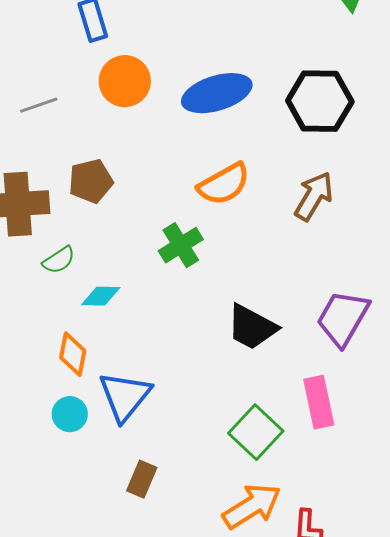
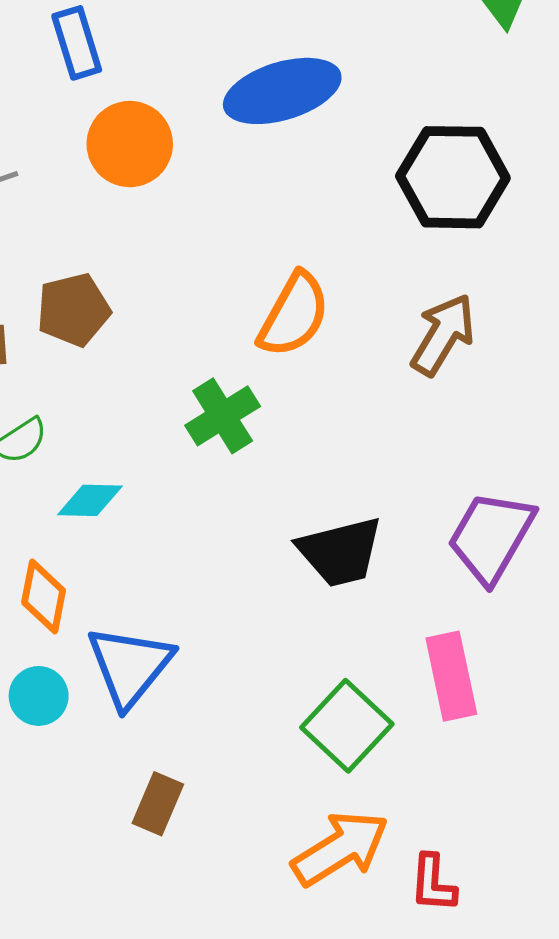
blue ellipse: (217, 93) -> (282, 91), moved
orange semicircle: (224, 184) -> (294, 315), turned -32
black trapezoid: (252, 327) -> (340, 552), turned -42

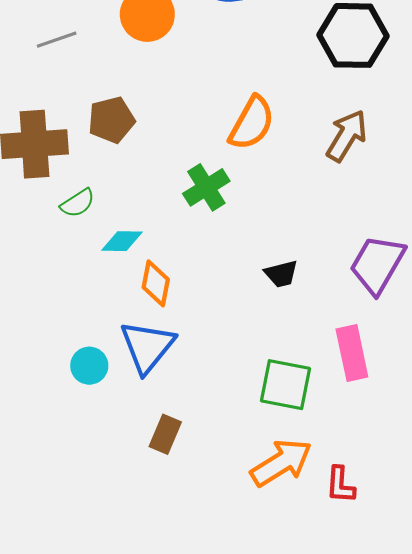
black trapezoid: (340, 552) -> (281, 274), size x0.6
orange diamond: (44, 597) -> (156, 283), moved
green square: (347, 726) -> (285, 385), turned -32

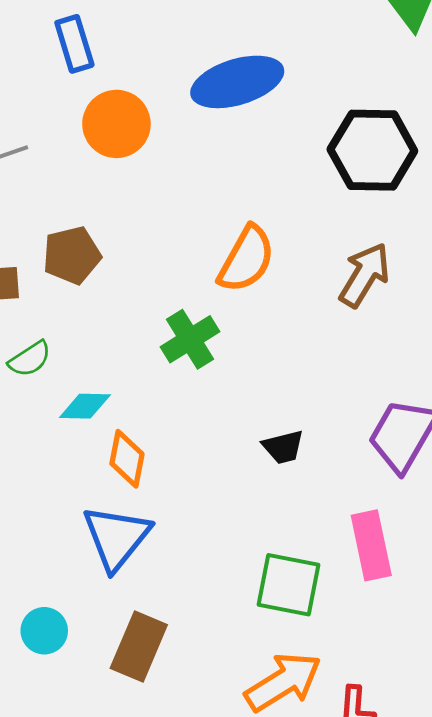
cyan circle: (89, 366) -> (44, 631), moved
brown rectangle: (165, 434) -> (139, 647), size x1.4

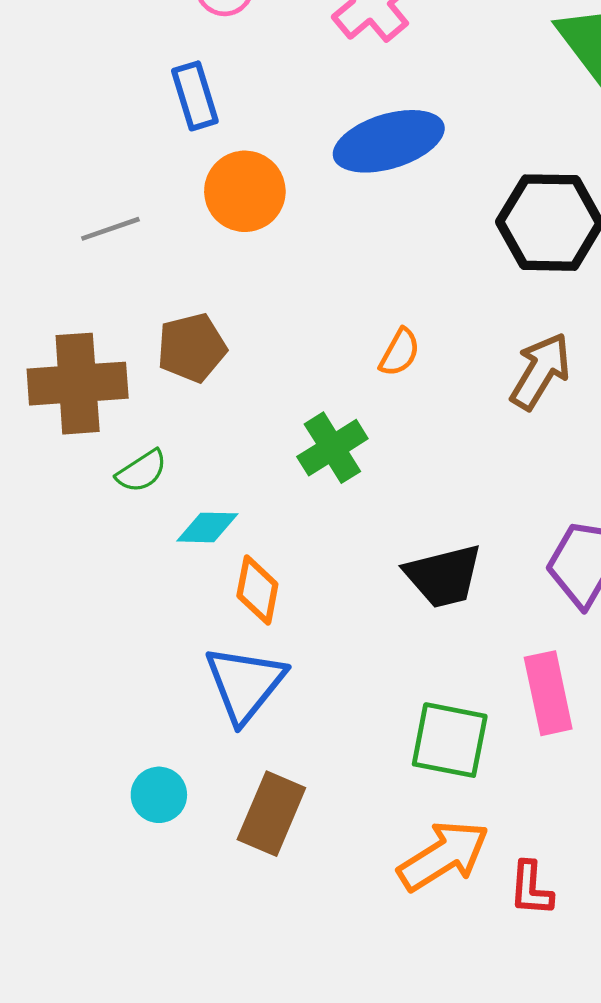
orange semicircle: (246, 259) -> (400, 352), size x0.6
black trapezoid: (283, 447) -> (443, 576), size x1.6

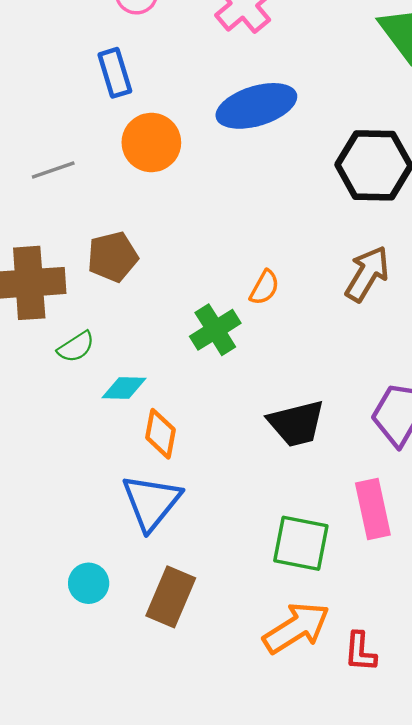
orange semicircle: (400, 352) -> (264, 288), moved

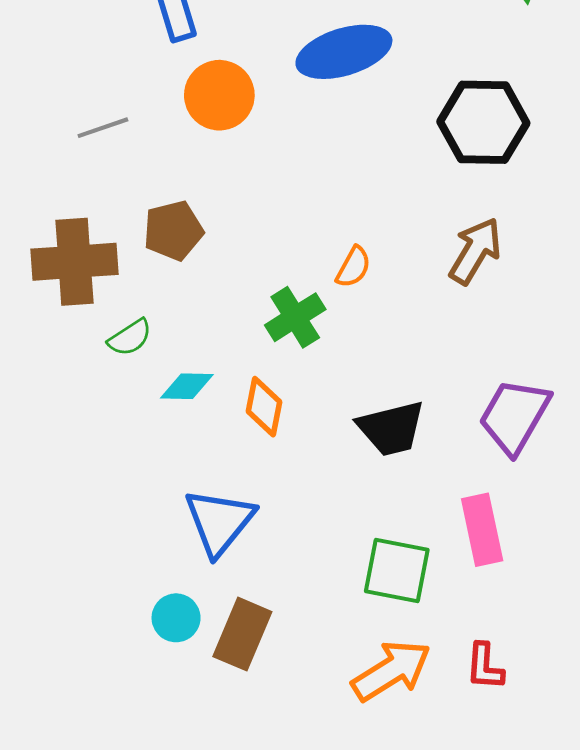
orange diamond: (160, 434) -> (264, 407), moved
cyan circle: (89, 583) -> (176, 618), moved
red L-shape: (360, 652) -> (485, 667), moved

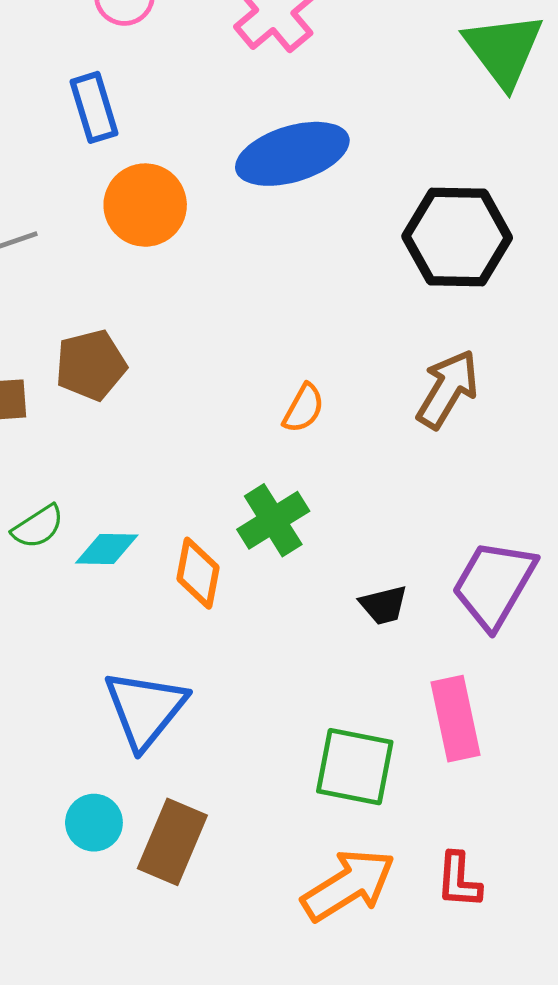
green cross: (295, 317) -> (273, 520), moved
green semicircle: (130, 338) -> (38, 527), moved
black trapezoid: (391, 428) -> (384, 605), moved, size x0.6

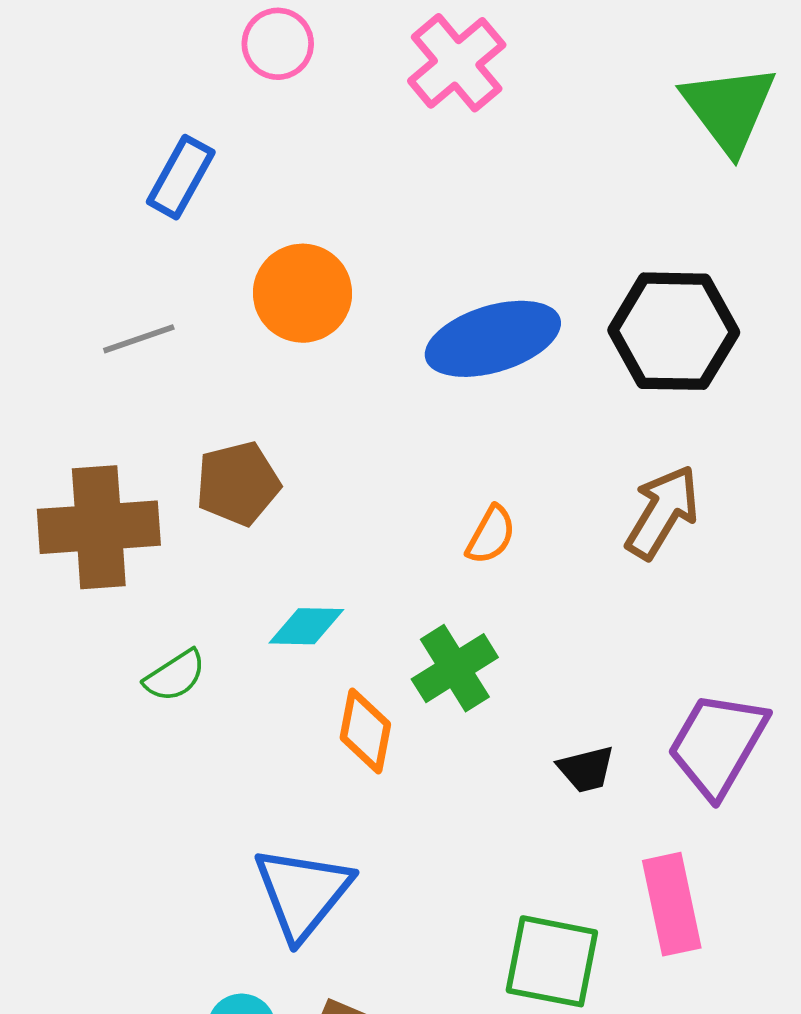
blue rectangle: (94, 107) -> (181, 177), moved, turned 46
blue ellipse: (292, 154) -> (493, 339), moved
cyan diamond: (107, 549) -> (306, 626), moved

